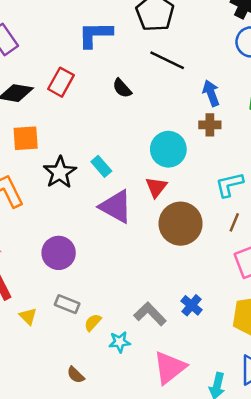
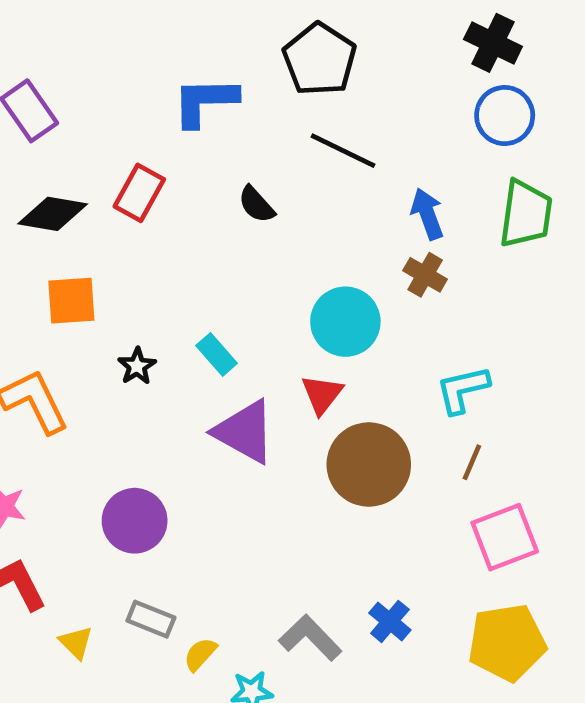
brown cross: (210, 125) -> (425, 275), turned 30
black star: (60, 172) -> (137, 366), size x0.6

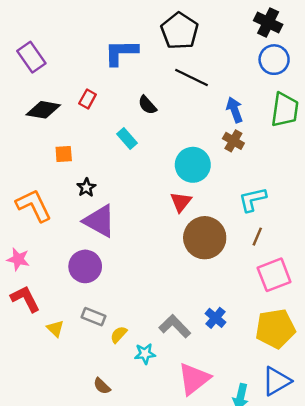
red rectangle: (139, 193) -> (88, 99), size x0.7
orange square: (71, 301) -> (64, 154), moved, size x0.7
cyan rectangle: (217, 354) -> (127, 138), moved
purple triangle: (245, 432) -> (100, 221), moved

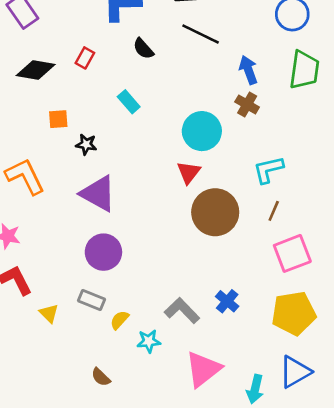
black semicircle: (147, 105) -> (143, 49), moved
black star: (86, 188) -> (86, 144), moved, turned -30
purple circle: (85, 266) -> (103, 252), moved

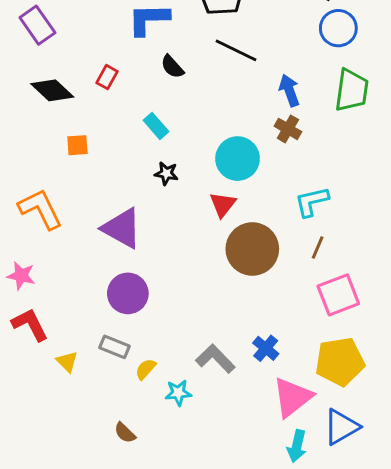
black diamond: (36, 70) -> (52, 90), turned 33
black star: (86, 144) -> (166, 173), moved
pink triangle: (203, 369) -> (292, 397), moved

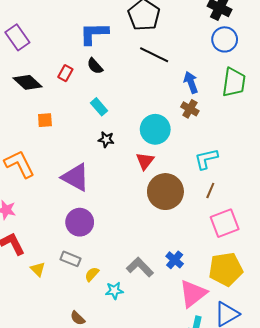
black semicircle: (172, 67) -> (95, 66), moved

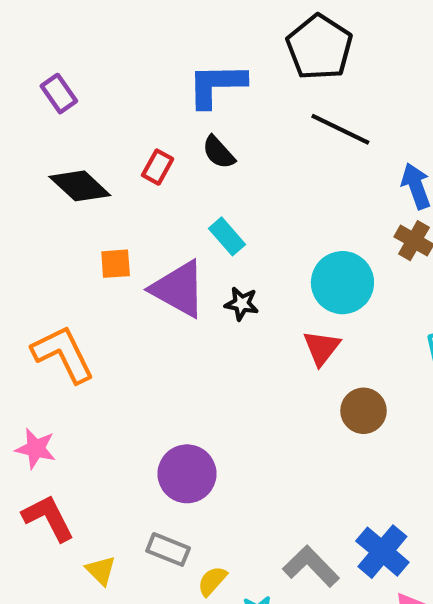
purple rectangle: (17, 37) -> (59, 94), size x0.7
purple triangle: (76, 177) -> (179, 289), moved
brown circle: (165, 192) -> (363, 411), size x0.6
blue cross: (175, 260) -> (382, 552), size x1.4

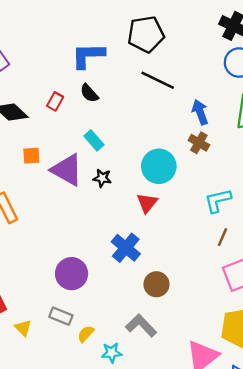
black pentagon: (319, 47) -> (146, 34), turned 30
brown circle: (363, 411) -> (156, 284), moved
blue cross: (382, 552) -> (126, 248), moved

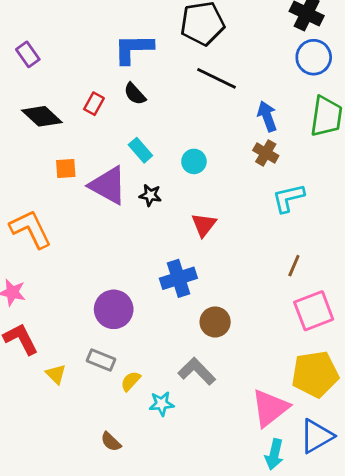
cyan circle: (159, 166) -> (194, 161), moved, size x0.6
cyan L-shape: (218, 201) -> (288, 198), moved
blue cross: (126, 248) -> (178, 278), turned 32

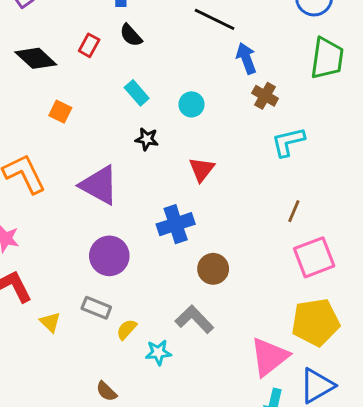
blue arrow: (267, 116) -> (246, 58), moved
orange square: (66, 168) -> (60, 112), turned 30
purple triangle: (108, 185) -> (99, 185), moved

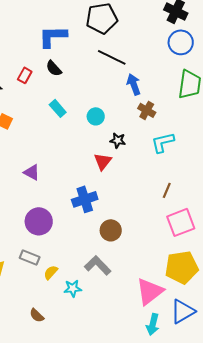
black star: (147, 139) -> (118, 140), moved
purple triangle: (99, 185) -> (32, 172), size x0.6

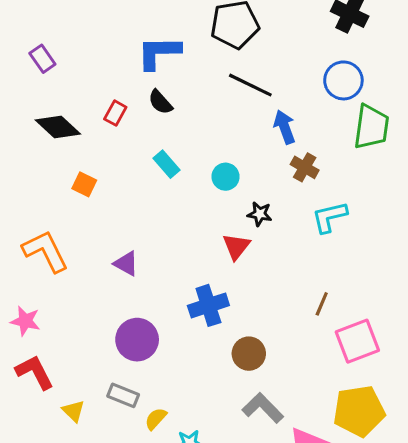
blue circle: (181, 42) -> (343, 80), moved
brown line: (167, 190) -> (322, 304), moved
gray L-shape: (98, 265) -> (263, 408), moved

